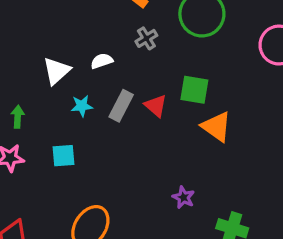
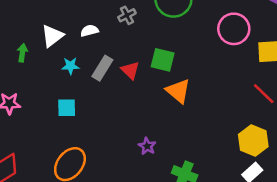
green arrow: (18, 117) -> (22, 53), moved
cyan square: (64, 156) -> (67, 108), moved

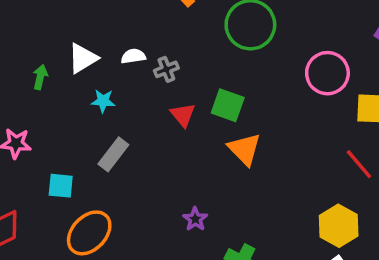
gray cross: (127, 15) -> (166, 69), moved
gray rectangle: (102, 68) -> (113, 154), moved
cyan square: (67, 108) -> (61, 186), moved

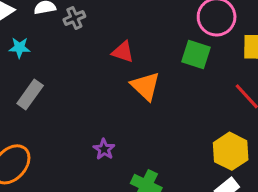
green square: (228, 105) -> (196, 55), moved
red triangle: (183, 115) -> (123, 52), moved, turned -30

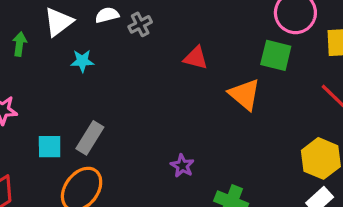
orange triangle: (145, 86) -> (245, 94), moved
gray rectangle: (30, 94) -> (90, 138), moved

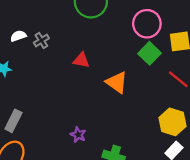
green square: (276, 55) -> (150, 53), moved, turned 35

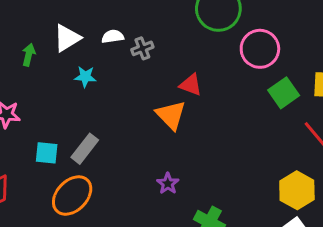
pink circle: (147, 24) -> (260, 49), moved
orange triangle: (117, 82) -> (171, 115), moved

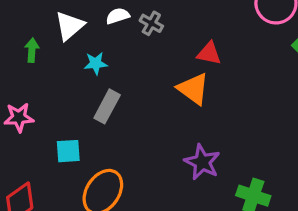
gray cross: (142, 48) -> (151, 23), turned -30
gray rectangle: (85, 149) -> (107, 106), moved
purple star: (168, 184) -> (202, 162), size x1.5

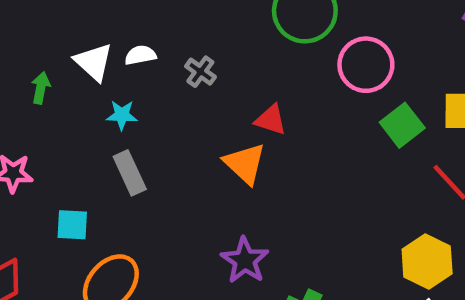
white semicircle: (118, 16) -> (140, 55), moved
white triangle: (70, 26) -> (94, 62), turned -44
gray rectangle: (107, 106) -> (130, 173), turned -60

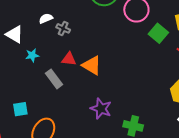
white semicircle: (140, 55) -> (46, 18), moved
red triangle: (271, 120) -> (69, 59), moved
gray rectangle: (130, 173) -> (54, 79), moved

